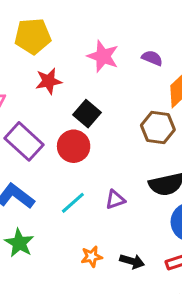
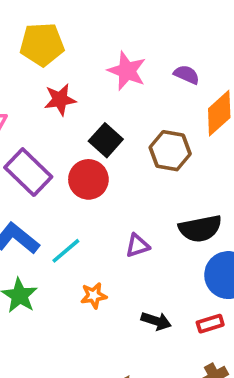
brown hexagon: (158, 127) -> (170, 151), moved
cyan line: (73, 203) -> (66, 251), moved
orange star: (92, 257) -> (94, 296), moved

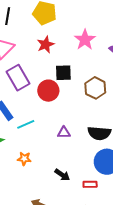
red star: (60, 100) -> (46, 45), turned -30
black square: (106, 140) -> (63, 73), turned 30
orange star: (94, 296) -> (24, 159), moved

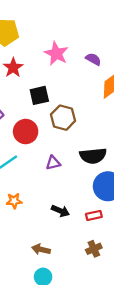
brown hexagon: (95, 88) -> (63, 118), moved
red circle: (48, 91) -> (26, 132), moved

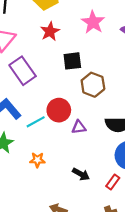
red circle: (26, 132) -> (59, 110), moved
red rectangle: (94, 215) -> (113, 182), turned -48

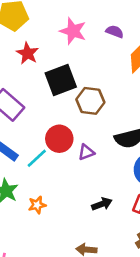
black square: (72, 61) -> (61, 80), size x1.4
orange star: (37, 160) -> (37, 205), moved
black arrow: (81, 174) -> (102, 204), turned -36

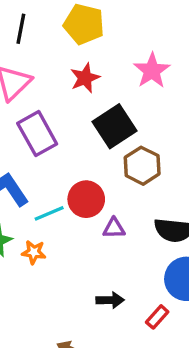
black square: (61, 80) -> (114, 126), turned -32
orange star: (37, 205) -> (34, 252), moved

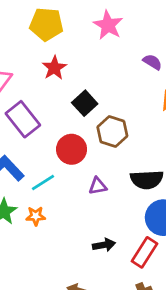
pink star: (152, 71) -> (108, 25), moved
black square: (114, 126) -> (85, 103), size x0.7
red circle: (86, 199) -> (72, 149), moved
red rectangle: (157, 317) -> (145, 252), size x1.5

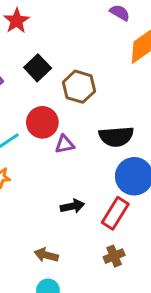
black square: (85, 103) -> (38, 68), moved
red circle: (72, 149) -> (42, 122), moved

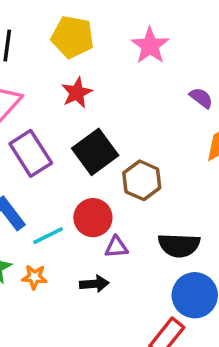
black square: (38, 68) -> (95, 152), size x1.4
black arrow: (72, 206) -> (94, 284), moved

